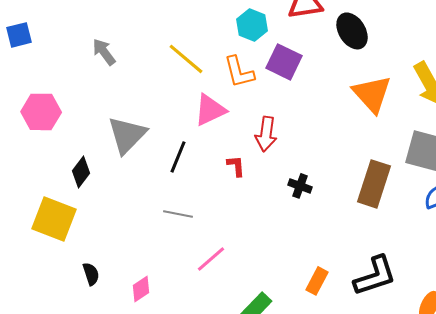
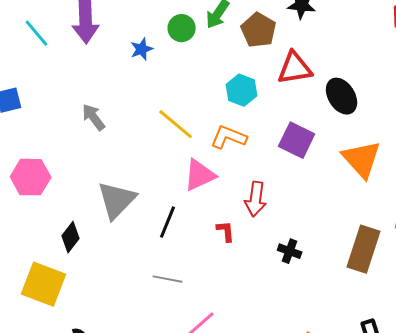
purple square: (284, 62) -> (297, 140), moved
orange L-shape: (239, 72) -> (229, 137), turned 126

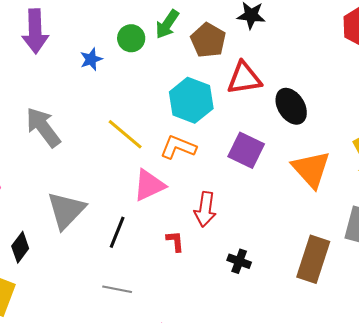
cyan hexagon: (242, 90) -> (191, 100), size x1.4
gray arrow: (94, 117) -> (43, 127), size x1.5

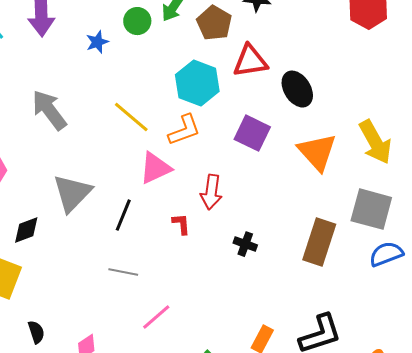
orange L-shape: (178, 147) -> (184, 130), turned 138
black diamond: (20, 247) -> (26, 230), turned 32

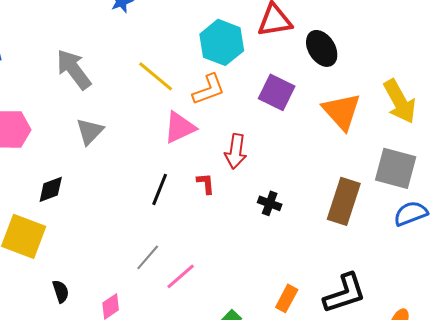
gray triangle: (72, 193) -> (90, 131), moved, size x0.7
black line: (123, 215) -> (160, 189), moved
gray line: (123, 272) -> (148, 257), moved, turned -60

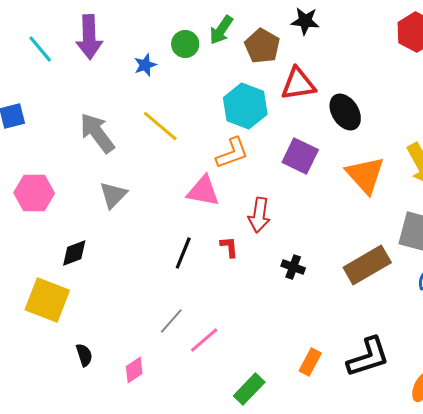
yellow line: (156, 76) -> (160, 126), moved
pink triangle: (180, 127) -> (203, 191), turned 36
brown rectangle: (344, 201) -> (367, 265), turned 42

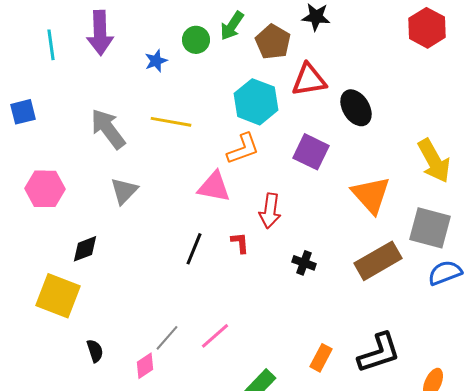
cyan line: (40, 49) -> (51, 45), turned 32
yellow line: (160, 126) -> (171, 122), turned -30
orange triangle: (365, 175) -> (371, 195), moved
gray line: (171, 321) -> (167, 338), moved

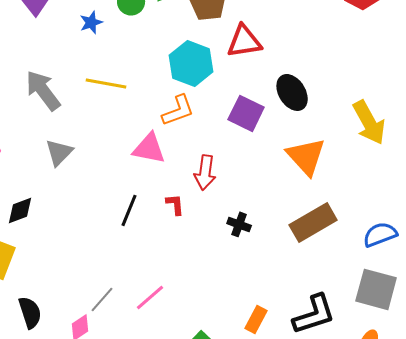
black ellipse: (356, 108) -> (292, 92), moved
gray square: (430, 228) -> (376, 289), moved
black semicircle: (95, 351) -> (30, 312), size x1.4

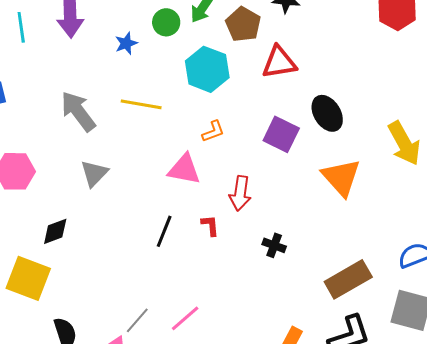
cyan hexagon: (191, 63) -> (207, 69), moved
orange L-shape: (178, 110) -> (213, 131), size x0.7
brown rectangle: (313, 222) -> (348, 279), moved

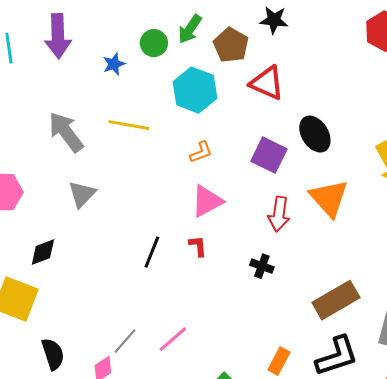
red triangle: (279, 62) -> (267, 83), turned 33
pink triangle: (184, 169) -> (207, 201), moved, turned -39
red arrow: (240, 193) -> (279, 214), moved

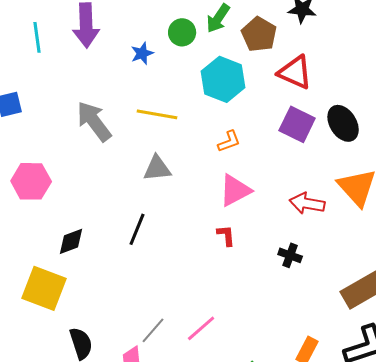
purple square: (269, 155) -> (297, 124), moved
gray triangle: (82, 194) -> (157, 168), moved, turned 40
red arrow: (279, 214) -> (307, 203), turned 92
black line: (152, 252) -> (137, 229), moved

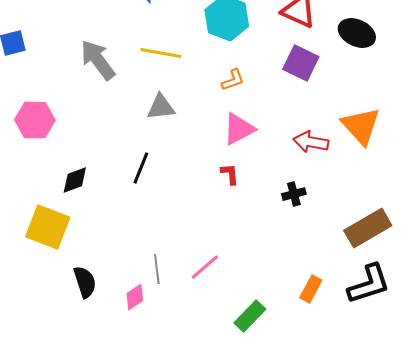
black ellipse: (343, 123) -> (357, 33), moved, turned -33
black cross: (290, 255) -> (294, 194), turned -35
gray line: (153, 330) -> (157, 269), turned -48

